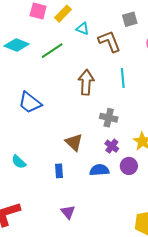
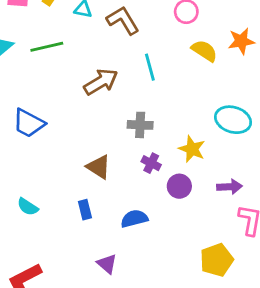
green line: (52, 51) -> (47, 47), turned 30
brown arrow: (86, 82) -> (101, 82), turned 65
blue semicircle: (99, 170) -> (134, 219), moved

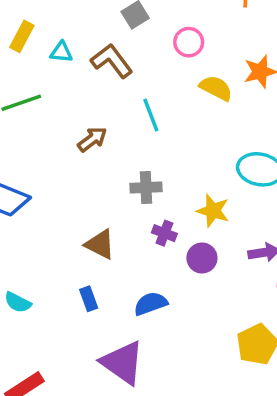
brown arrow: (101, 82) -> (92, 139), size x0.7
purple triangle: (107, 264) -> (122, 363), size x1.8

